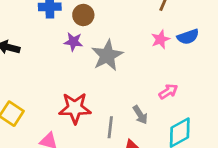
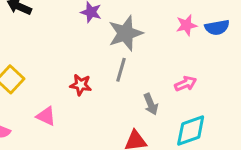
red star: (75, 108) -> (81, 85), size x0.6
gray line: (110, 127) -> (121, 70), moved

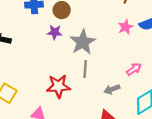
red star: (81, 85) -> (58, 86), size x1.5
gray arrow: (151, 104) -> (112, 89), turned 105

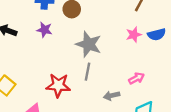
purple star: (55, 32) -> (45, 30), moved
gray star: (83, 42) -> (89, 44), turned -30

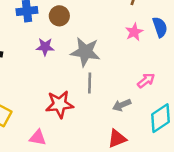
purple star: (45, 30) -> (45, 47), moved
blue semicircle: (157, 34) -> (160, 27), turned -84

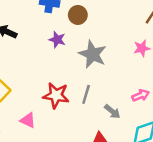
gray line: (90, 83) -> (86, 94), moved
gray arrow: (122, 105) -> (112, 111), turned -133

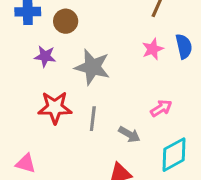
red star: (56, 95) -> (55, 108), moved

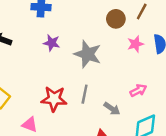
brown circle: (66, 21) -> (116, 19), moved
red star: (55, 108) -> (54, 99), moved

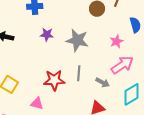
pink star: (135, 44) -> (117, 41), moved
pink arrow: (138, 90) -> (122, 65), size x1.6

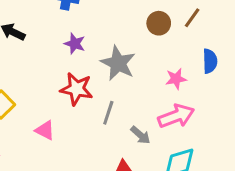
red star: (54, 80) -> (77, 89), moved
pink triangle: (37, 103) -> (45, 130), moved

